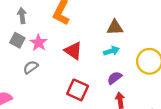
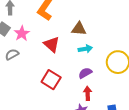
brown triangle: (115, 27) -> (79, 29), moved

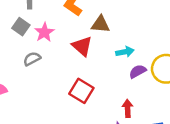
brown triangle: (79, 29) -> (100, 24), moved
purple semicircle: (85, 73) -> (138, 71), moved

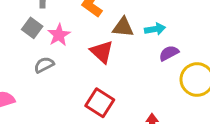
cyan arrow: (125, 52) -> (155, 29), moved
purple semicircle: (138, 71) -> (169, 53), moved

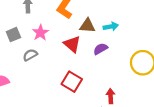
gray square: (32, 28) -> (13, 35), moved, turned 32
purple semicircle: (169, 53) -> (101, 49), moved

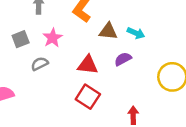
cyan arrow: (111, 27) -> (136, 33), turned 32
red triangle: (72, 44) -> (88, 65), moved, turned -36

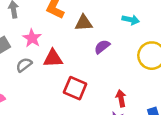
cyan arrow: (136, 33) -> (131, 20), moved
red triangle: (88, 65) -> (53, 58), moved

